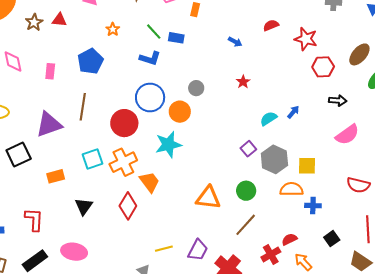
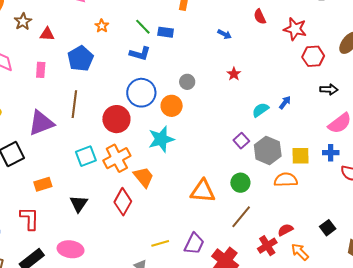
red triangle: (59, 20) -> (47, 34), moved
red semicircle: (271, 25) -> (260, 17), turned -91
orange rectangle: (56, 176) -> (43, 184), moved
blue cross: (313, 206) -> (331, 153), moved

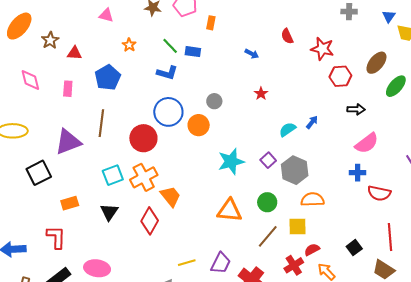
cyan star: (161, 139) -> (231, 162), moved
yellow square: (300, 156) -> (298, 226), moved
black triangle: (79, 204) -> (109, 212), moved

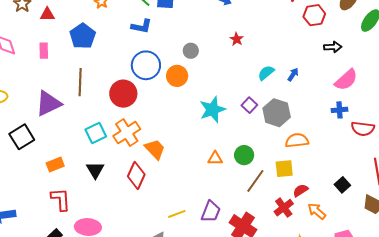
blue arrow: (312, 122) -> (293, 74), moved
green circle: (267, 202) -> (244, 155), moved
orange triangle: (230, 211) -> (215, 158), size x0.6
red L-shape: (56, 237) -> (61, 199), moved

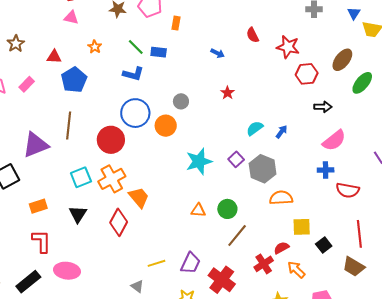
red triangle: (47, 14) -> (54, 57), moved
pink rectangle: (44, 51) -> (27, 84), moved, turned 42
yellow square: (284, 169) -> (302, 227), moved

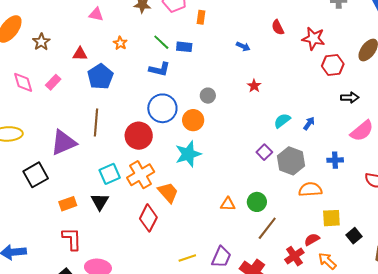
cyan star: (199, 161) -> (188, 154), moved
blue cross: (326, 170) -> (335, 160), moved
black triangle: (78, 214) -> (100, 202), moved

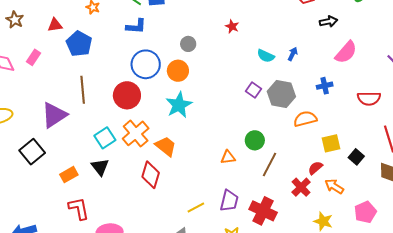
cyan semicircle: (282, 121) -> (266, 56), turned -108
orange triangle: (228, 204) -> (228, 157), moved

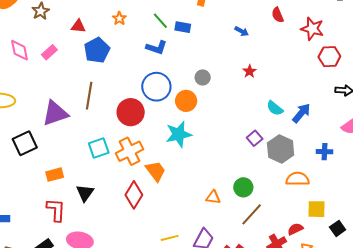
blue arrow: (293, 54) -> (301, 113), size x1.5
black triangle: (100, 167) -> (85, 193), moved

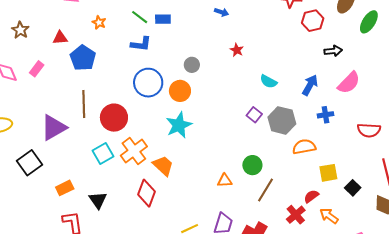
red circle: (131, 112) -> (114, 118), moved
blue arrow: (301, 113) -> (310, 85), moved

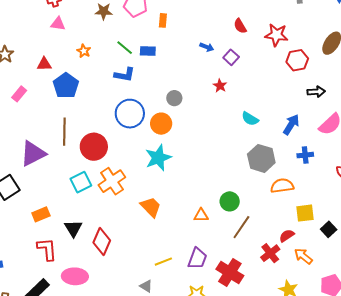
purple square: (254, 115) -> (231, 57), moved
orange trapezoid: (163, 166) -> (151, 207), moved
red diamond: (146, 193) -> (102, 241), moved

